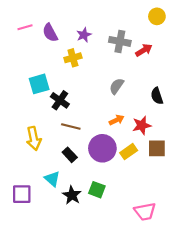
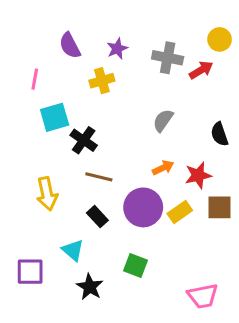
yellow circle: (157, 16) -> (220, 39), moved
pink line: (25, 27) -> (35, 79), moved, turned -64
black star: (72, 195) -> (90, 287), moved

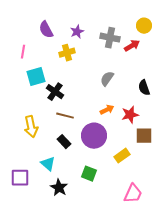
yellow rectangle: (180, 212) -> (122, 156), moved
pink trapezoid: (203, 296) -> (133, 194), turned -55

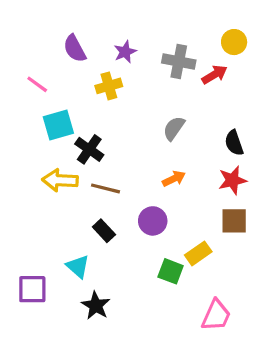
pink line: (23, 52) -> (37, 84), turned -64
red star: (130, 115) -> (232, 180), moved
yellow arrow: (31, 127) -> (60, 180), moved, turned 105
purple circle: (94, 136) -> (153, 221), size x0.7
green square: (89, 174) -> (171, 271), moved

